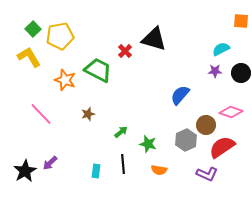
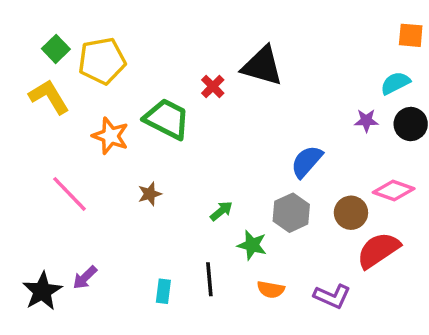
cyan semicircle: (221, 49) -> (395, 83), moved
green arrow: (121, 132) -> (221, 211), moved
gray hexagon: (186, 140) -> (291, 213), moved
purple L-shape: (207, 174) -> (332, 296), moved

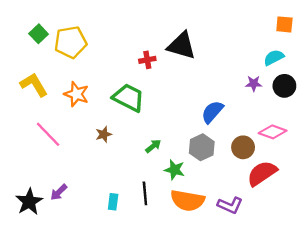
red cross: (213, 86) -> (147, 60), turned 35
yellow L-shape: (49, 97) -> (34, 85), moved
green trapezoid: (167, 119) -> (128, 98), moved
orange semicircle: (271, 289) -> (187, 200), size x1.8

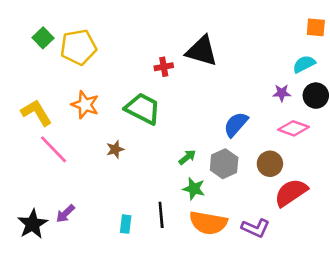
yellow L-shape: (34, 85) -> (36, 113), moved
pink diamond: (273, 132) -> (294, 128), moved
green arrow: (153, 146) -> (187, 157), moved

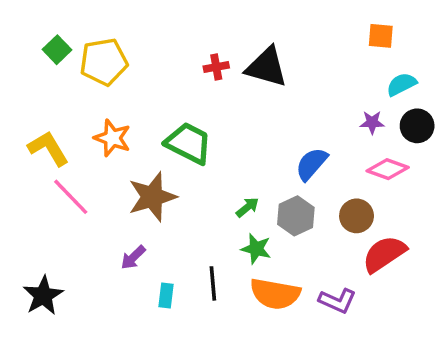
orange square: (316, 27) -> (381, 36), moved
red cross: (164, 67) -> (216, 67), moved
brown star: (115, 149) -> (152, 197), size x2.0
purple arrow: (65, 214) -> (133, 257), moved

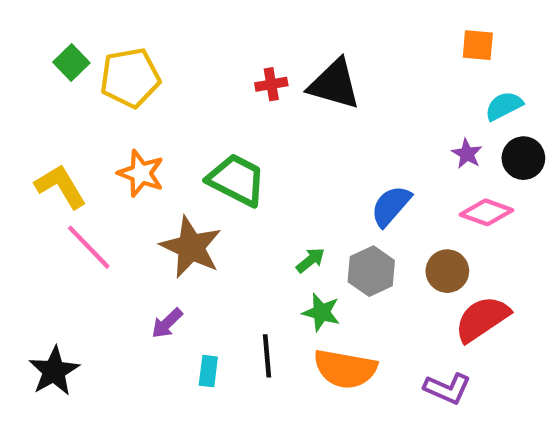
purple star: (372, 122) -> (467, 154), turned 30
brown star: (152, 197) -> (191, 247), turned -30
purple L-shape: (337, 301) -> (447, 388), moved

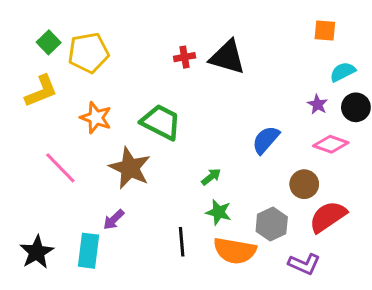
yellow L-shape: (61, 186) -> (41, 91), moved, turned 99
gray hexagon: (371, 271) -> (272, 224), moved
cyan rectangle: (208, 371) -> (88, 251), moved, size x1.6

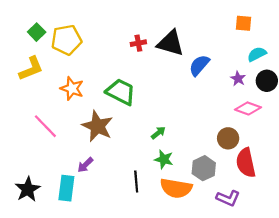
blue semicircle: (266, 140) -> (199, 65), moved
red semicircle: (328, 217) -> (246, 163), turned -68

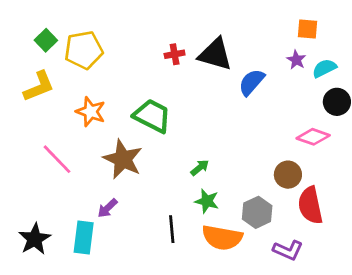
purple star: (238, 79) -> (296, 60), moved

